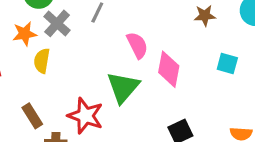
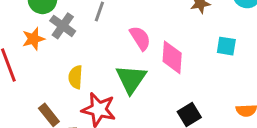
yellow semicircle: (42, 61) -> (76, 77), moved

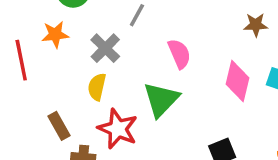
gray cross: (63, 26) -> (105, 48), moved
pink diamond: (172, 57) -> (237, 81), moved

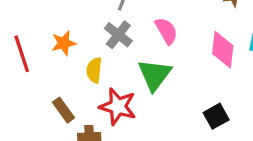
orange star: (55, 34) -> (64, 43), moved
gray cross: (105, 48) -> (118, 35), moved

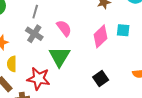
pink diamond: (223, 50) -> (101, 36), turned 45
yellow semicircle: (94, 70) -> (12, 64), moved

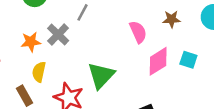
pink semicircle: (64, 28) -> (138, 32), moved
gray cross: (34, 34) -> (58, 35), moved

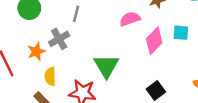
pink semicircle: (138, 32) -> (130, 19), turned -72
gray cross: (58, 35) -> (59, 39), turned 30

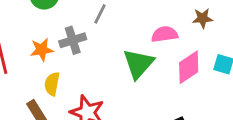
green triangle: (106, 66) -> (138, 64), moved

